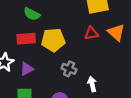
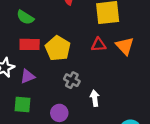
green semicircle: (32, 14) -> (25, 17), moved
yellow pentagon: (53, 40) -> (58, 48), turned 30

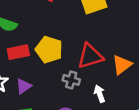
red triangle: (99, 45) -> (90, 56), moved, size x1.6
orange triangle: (125, 46) -> (122, 65), moved, turned 48

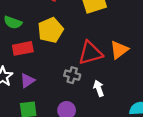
yellow pentagon: (49, 50) -> (50, 30), moved, turned 30
orange triangle: (122, 65) -> (119, 50), moved

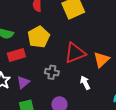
orange triangle: (119, 50) -> (101, 60), moved
gray cross: (72, 75) -> (52, 72), moved

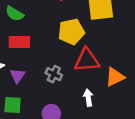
yellow pentagon: (39, 37) -> (71, 32), moved
purple triangle: (23, 82) -> (18, 76), turned -32

